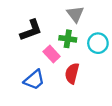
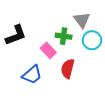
gray triangle: (75, 14) -> (82, 20), moved
black L-shape: (31, 30) -> (16, 35), moved

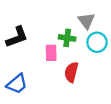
pink rectangle: (48, 50) -> (51, 53), turned 42
blue trapezoid: (32, 75) -> (17, 84), moved

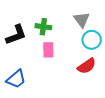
green cross: (67, 38) -> (43, 27), moved
red semicircle: (71, 72) -> (87, 66), moved, turned -138

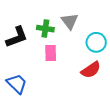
gray triangle: (82, 20) -> (70, 21), moved
blue trapezoid: (16, 79) -> (17, 84), turned -95

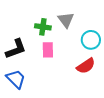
black L-shape: (17, 37) -> (16, 49), moved

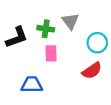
black L-shape: (16, 49) -> (17, 37), moved
blue trapezoid: (16, 79) -> (32, 85), moved, turned -45

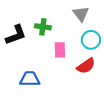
gray triangle: (70, 21) -> (81, 14), moved
pink rectangle: (51, 53) -> (60, 50), moved

